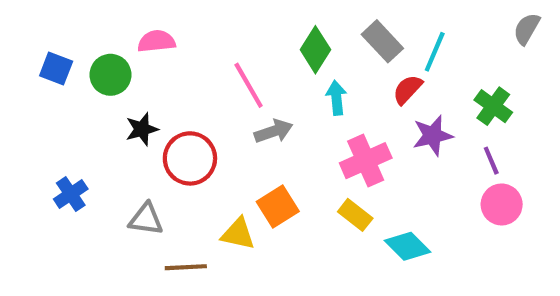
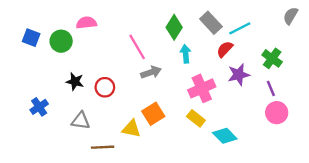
cyan line: (435, 52) -> (240, 28), turned 40
black star: (142, 129) -> (75, 82), moved, turned 30
red circle: (190, 158) -> (105, 87), size x0.7

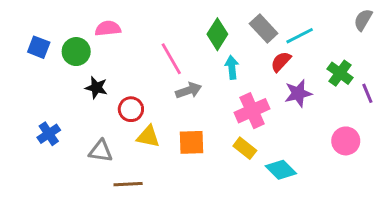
black star: (75, 82) -> (96, 88), moved
purple line: (271, 88) -> (367, 93), moved
orange square: (153, 114) -> (191, 142), turned 30
yellow triangle: (131, 129) -> (148, 137), moved

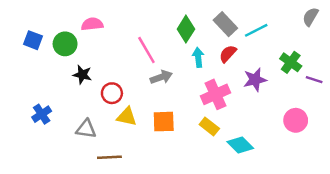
red semicircle: (281, 62) -> (228, 54), moved
purple line: (367, 93) -> (314, 80), turned -49

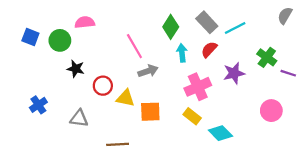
yellow triangle: (127, 117) -> (125, 98), moved
brown line: (109, 157) -> (118, 144), moved

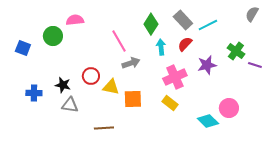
blue square: (30, 37) -> (23, 48), moved
black star: (76, 69) -> (63, 85), moved
blue cross: (38, 105) -> (34, 93), turned 35
pink circle: (271, 111) -> (229, 108), moved
cyan diamond: (220, 133) -> (208, 121), moved

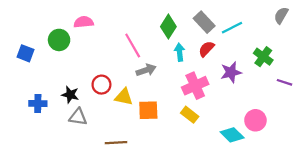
purple line: (255, 65) -> (284, 82), moved

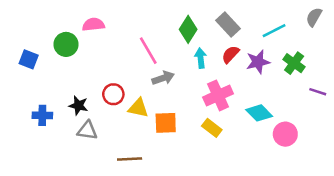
cyan line: (232, 28) -> (274, 31), moved
purple star: (231, 72) -> (258, 62), moved
cyan diamond: (232, 135) -> (259, 113), moved

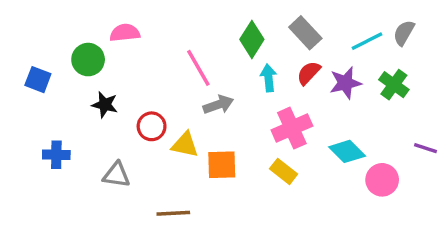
gray semicircle: (314, 17) -> (404, 33), moved
purple line: (318, 92) -> (426, 148), moved
black star: (78, 105) -> (105, 105), moved

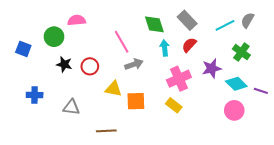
green diamond: (252, 39) -> (154, 24), turned -50
purple star: (345, 83) -> (212, 68), moved
red circle: (152, 126) -> (90, 66), moved
cyan diamond: (347, 151) -> (236, 84), moved

